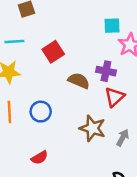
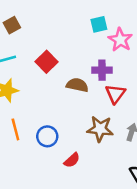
blue circle: (41, 112) -> (47, 136), moved
red semicircle: (40, 158) -> (72, 160), moved

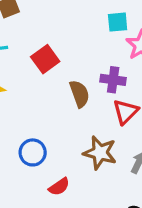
brown semicircle: (77, 85) -> (79, 94), turned 50

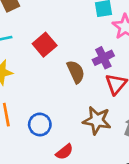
purple cross: (113, 80) -> (103, 58), turned -30

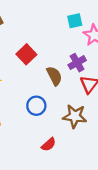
blue circle: (40, 125) -> (36, 106), moved

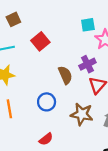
red square: (26, 54) -> (40, 41), moved
red semicircle: (49, 144) -> (46, 139), moved

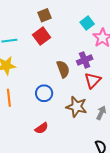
brown square: (13, 19) -> (44, 15), moved
cyan square: (88, 25) -> (87, 23), turned -32

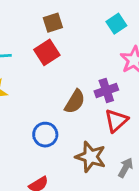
cyan square: (87, 23) -> (116, 24), moved
brown semicircle: (63, 69) -> (75, 102), turned 48

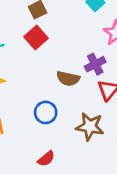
brown semicircle: (75, 102) -> (68, 79), turned 80

